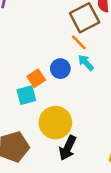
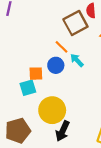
orange line: (79, 42) -> (61, 47), moved
orange square: (36, 78) -> (36, 74), turned 32

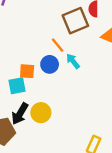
yellow circle: (52, 110) -> (41, 113), size x0.7
black arrow: (63, 131) -> (20, 114), moved

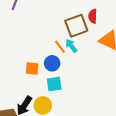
cyan arrow: (73, 61) -> (71, 46), moved
cyan square: (17, 86) -> (54, 84), moved

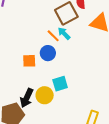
cyan square: (54, 84) -> (60, 84), moved

